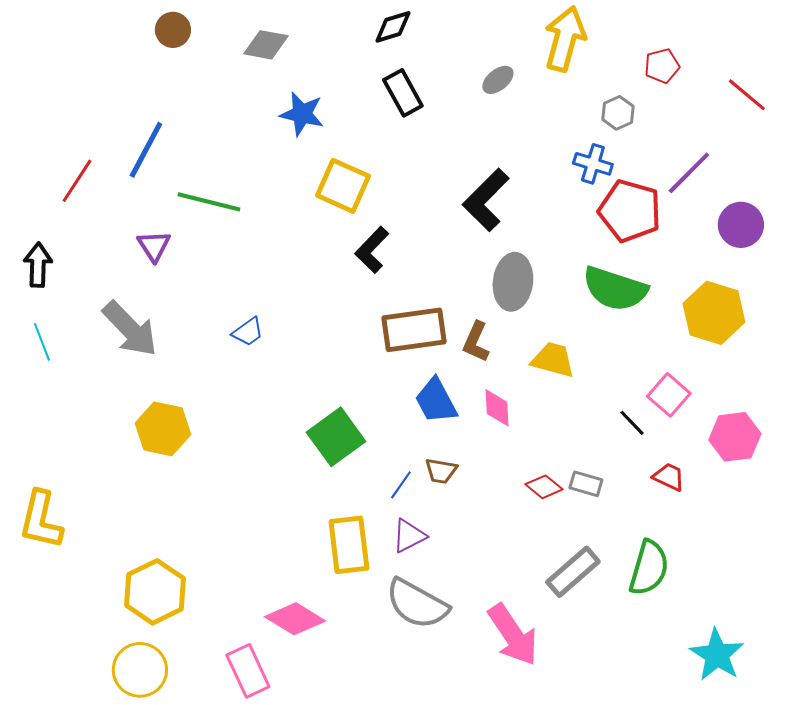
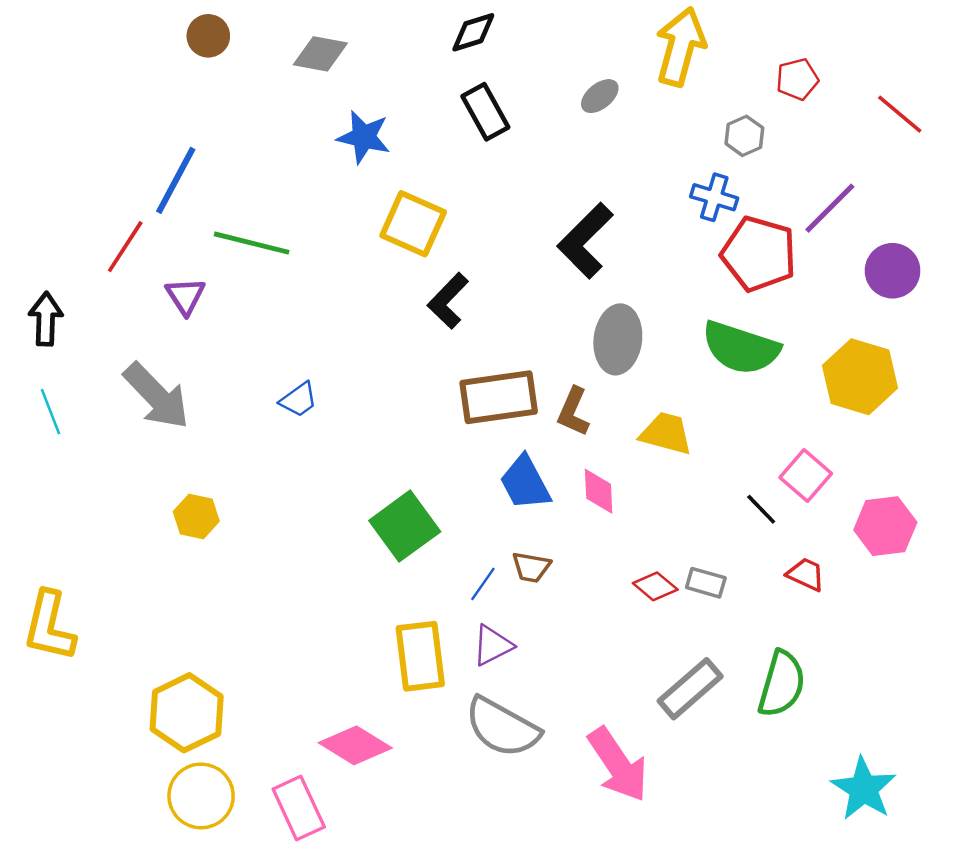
red line: (77, 181) -> (125, 247), moved
yellow hexagon: (163, 429) -> (196, 516), size x0.7
yellow circle: (140, 670) -> (201, 796), moved

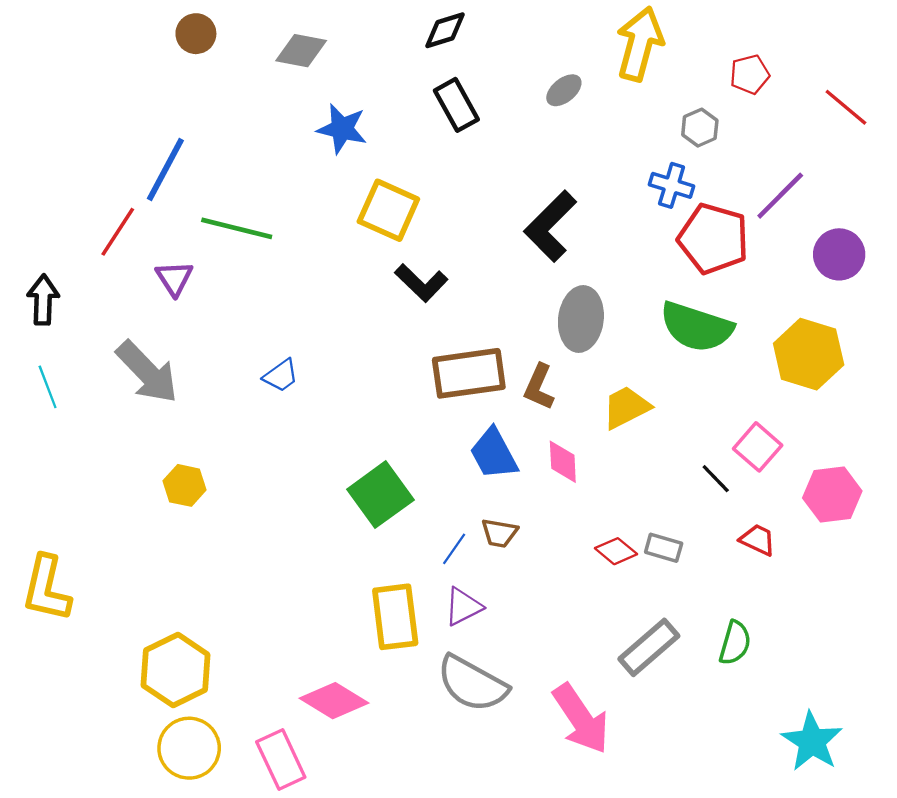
black L-shape: (448, 301) -> (421, 283), turned -90
yellow trapezoid: (666, 433) -> (626, 407), turned -42
green semicircle: (782, 684) -> (735, 643), size x0.7

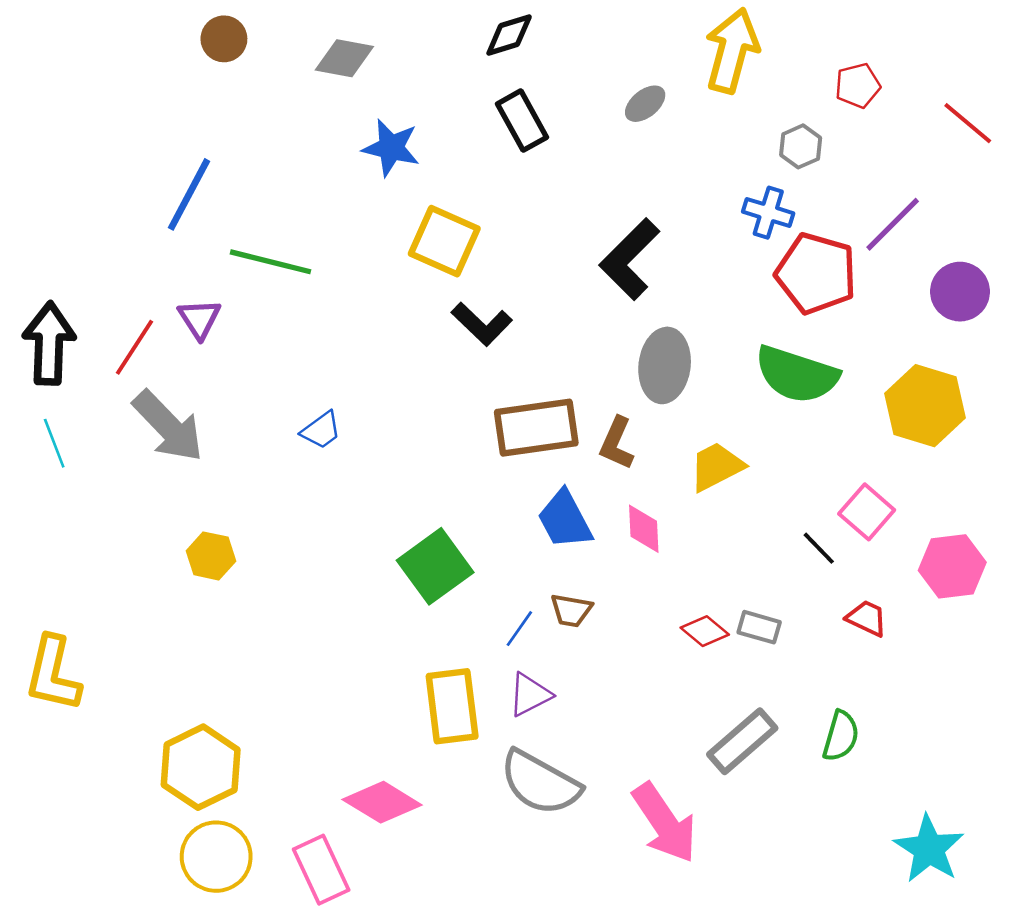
red line: (118, 232) -> (135, 347), moved
black arrow: (43, 300) -> (49, 343), size x1.4

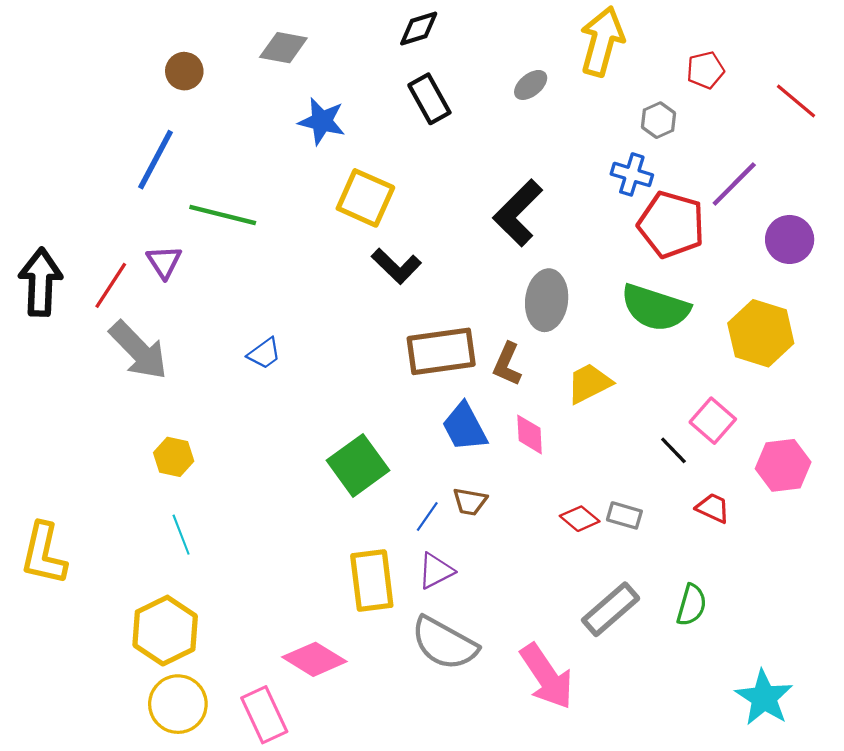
brown circle: (224, 39) -> (184, 71), moved
cyan line: (54, 443) -> (181, 535), moved

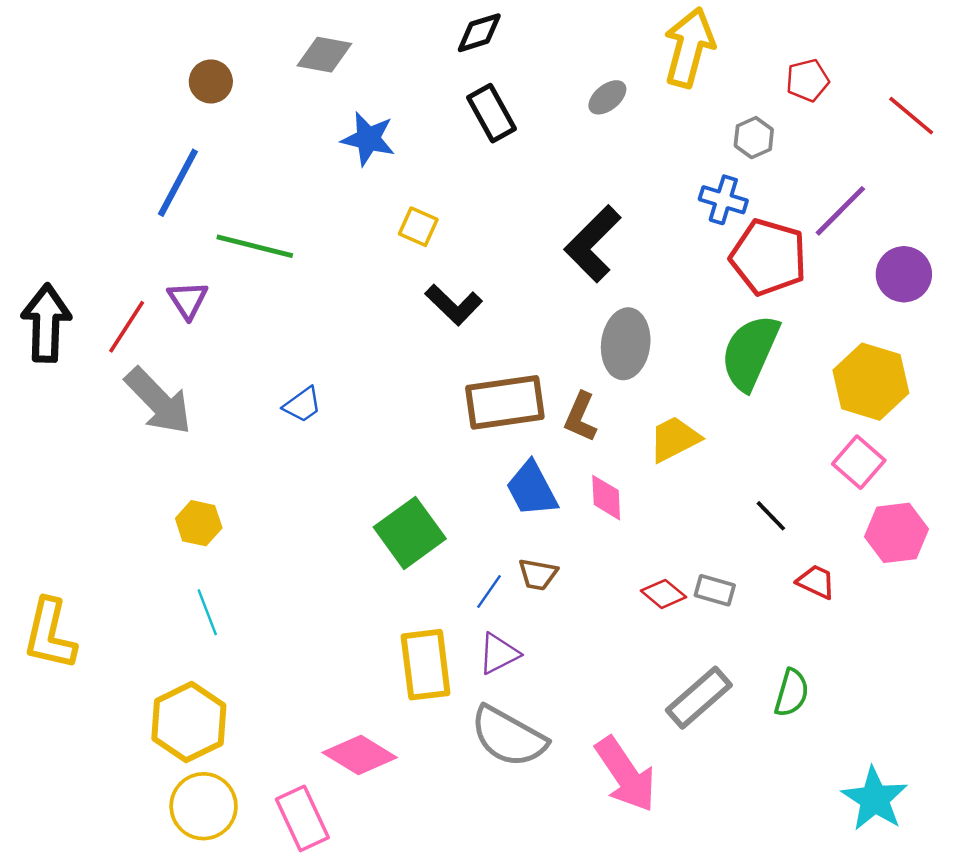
yellow square: (365, 198) -> (418, 227), size x0.6
green semicircle: (655, 308) -> (750, 352), turned 96
pink square: (713, 421) -> (859, 462), moved

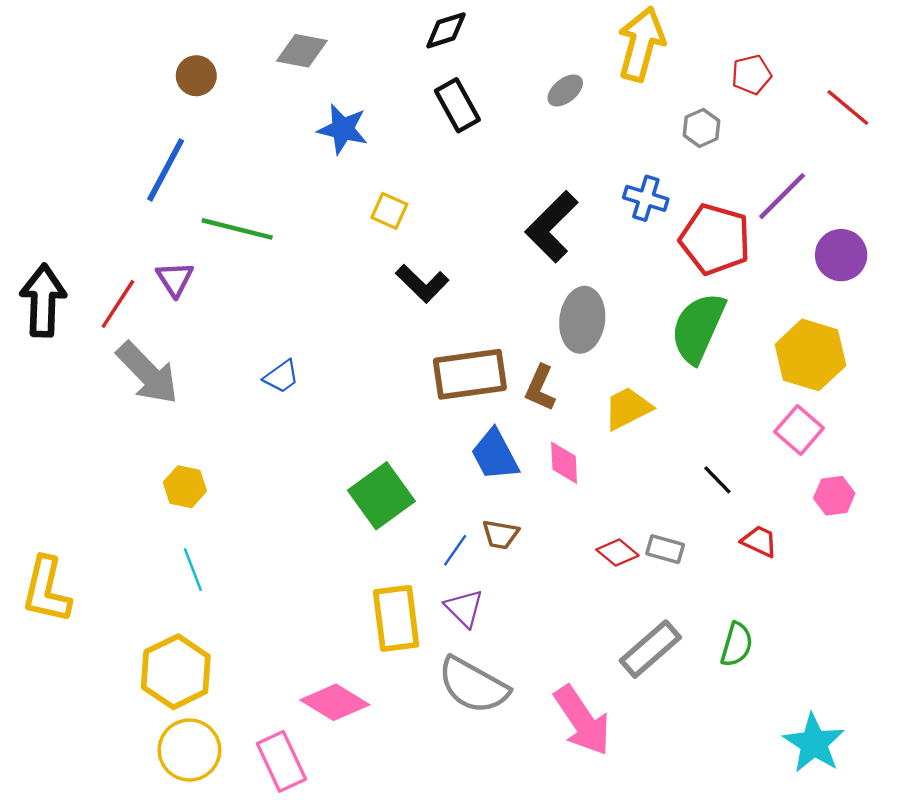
blue cross: (723, 200) -> (646, 198), moved
pink hexagon: (897, 533) -> (834, 496), size x0.7
purple triangle: (499, 654) -> (464, 608), turned -48

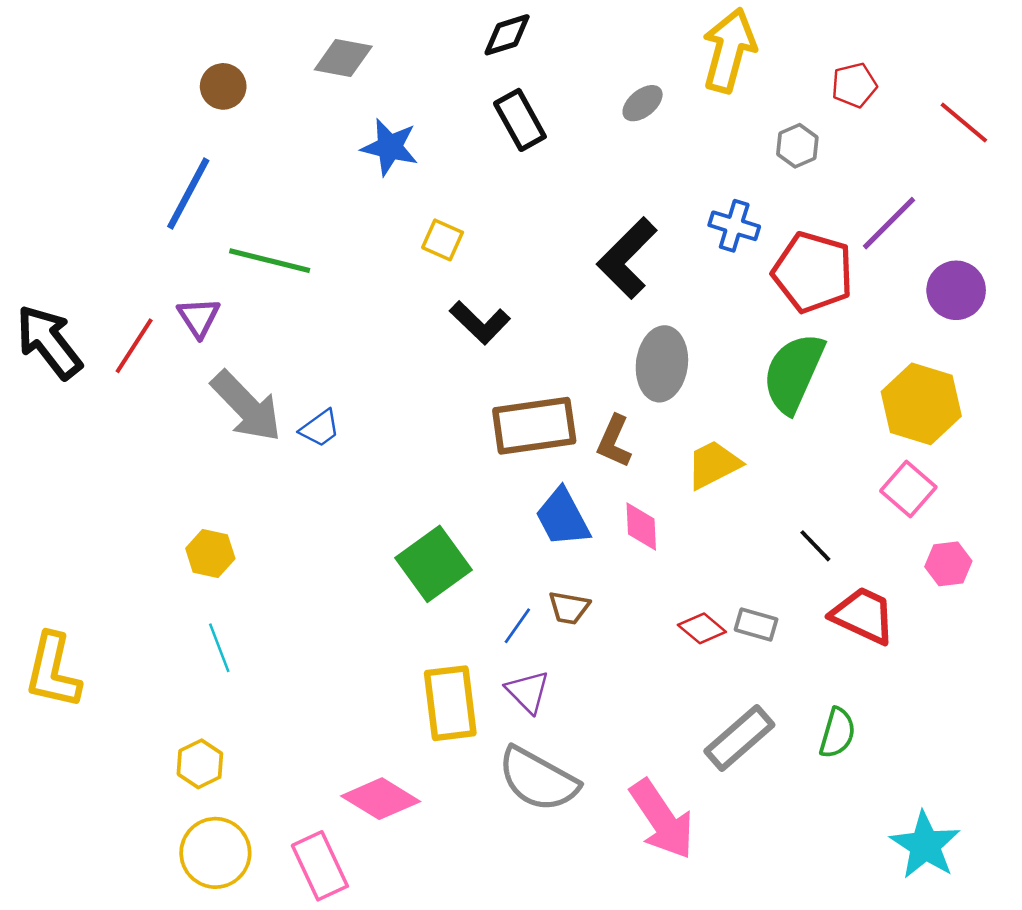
black arrow: (43, 300) -> (49, 342), turned -40
gray arrow: (147, 373) -> (246, 406), moved
red trapezoid: (759, 541) -> (863, 615), size x1.6
yellow hexagon: (176, 672) -> (200, 764), size x0.6

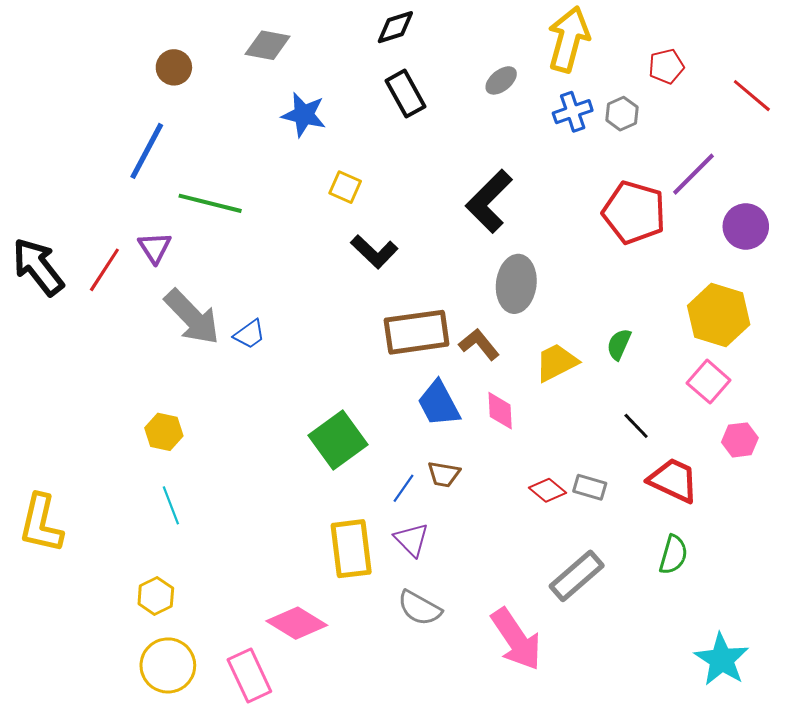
blue cross: (734, 226) -> (573, 112), moved, turned -36
green semicircle: (794, 373) -> (619, 344), moved, size x0.5
brown L-shape: (614, 441) -> (479, 344), turned 117
green semicircle: (837, 733) -> (673, 555), moved
gray semicircle: (538, 779) -> (420, 608), size x0.7

